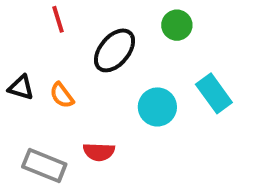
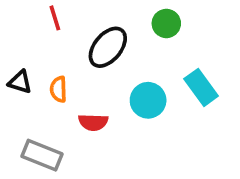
orange semicircle: (62, 95) -> (58, 89), turned 35
red semicircle: (99, 152) -> (93, 122), moved

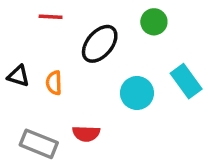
red line: (55, 18) -> (51, 17), turned -70
red semicircle: (93, 122) -> (86, 134), moved

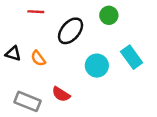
orange semicircle: (54, 83) -> (38, 58), turned -35
red semicircle: (86, 134) -> (61, 94), turned 30

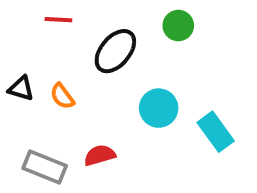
cyan rectangle: (132, 57) -> (216, 132), moved
red semicircle: (61, 94) -> (100, 155), turned 132

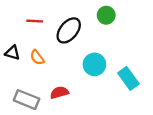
red line: (58, 20) -> (35, 21), moved

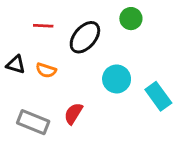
orange semicircle: (37, 57) -> (46, 70), turned -35
red semicircle: (59, 93) -> (73, 114), turned -42

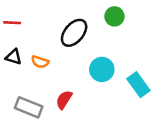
red line: (43, 26) -> (12, 23), moved

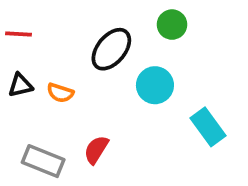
black triangle: (13, 57) -> (20, 85), turned -30
cyan circle: (102, 69) -> (155, 85), moved

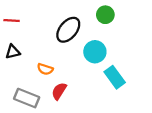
orange semicircle: (60, 93) -> (45, 69), moved
cyan rectangle: (208, 127) -> (115, 77), moved

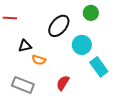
black triangle: (13, 52) -> (25, 46), moved
red semicircle: (59, 91) -> (63, 83), moved

